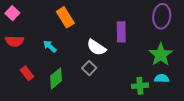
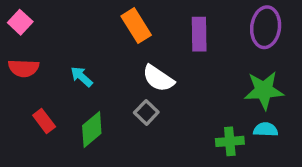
orange rectangle: (65, 17) -> (136, 26), moved
purple rectangle: (121, 32) -> (199, 34), moved
green star: (161, 55) -> (264, 90), turned 30

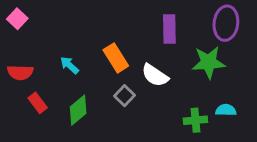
orange rectangle: (136, 26) -> (116, 58), moved
red semicircle: (24, 68) -> (20, 72), moved
white semicircle: (158, 78) -> (155, 75), moved
green star: (264, 90) -> (209, 62), moved

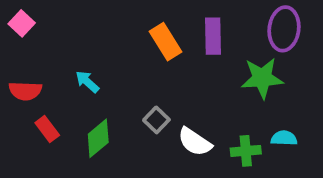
orange rectangle: (116, 58) -> (166, 42), moved
white semicircle: (155, 75) -> (195, 142), moved

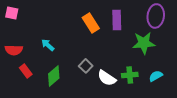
pink square: (22, 23) -> (12, 13), turned -32
cyan semicircle: (284, 138) -> (156, 76), turned -32
green cross: (246, 151) -> (130, 75), moved

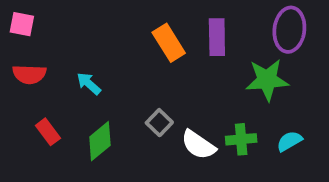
red semicircle: (14, 50) -> (29, 74), moved

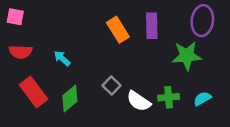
red rectangle: (48, 132) -> (33, 92), size x1.6

